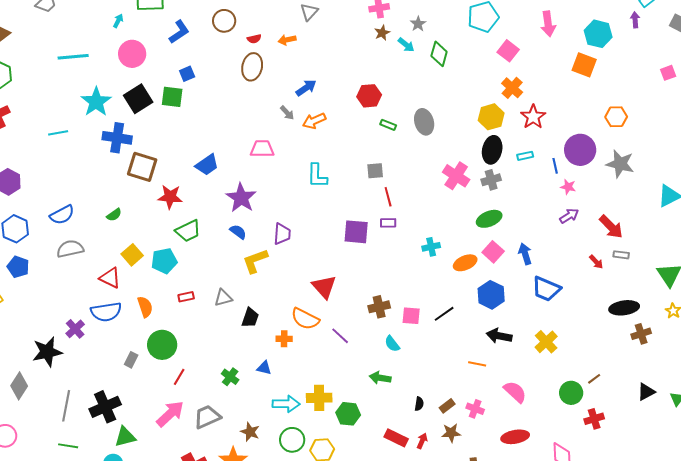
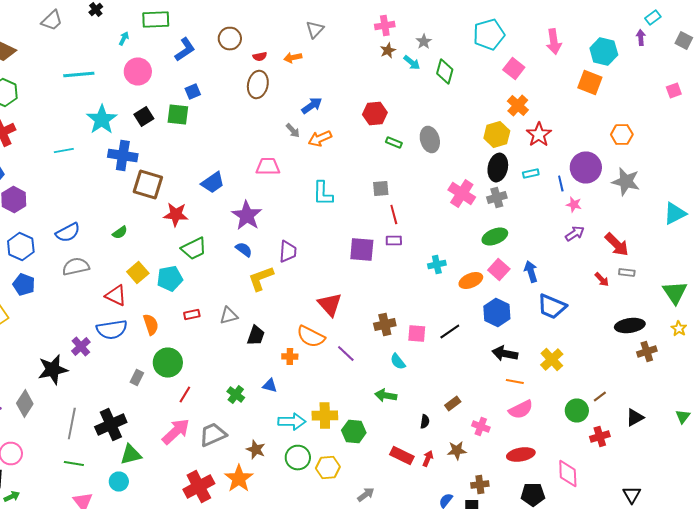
black square: (138, 99) -> (144, 116), size x0.7
orange line: (477, 364) -> (515, 382), moved
pink semicircle: (515, 392) -> (521, 410), turned 110
black triangle: (646, 392) -> (635, 418), moved
brown rectangle: (447, 406) -> (453, 404), moved

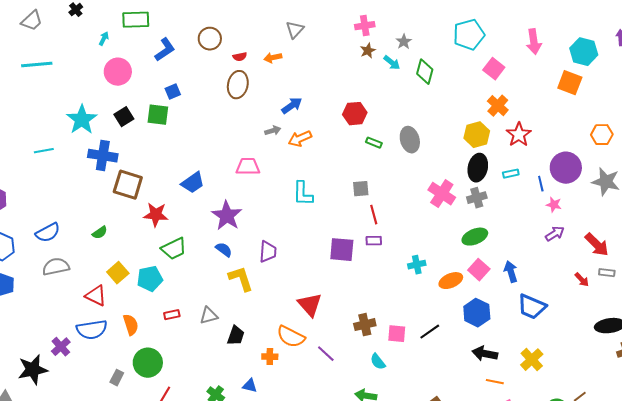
cyan line: (79, 74) -> (37, 65), moved
gray arrow: (293, 130) -> (273, 131), turned -63
yellow L-shape: (261, 278) -> (241, 279), turned 92

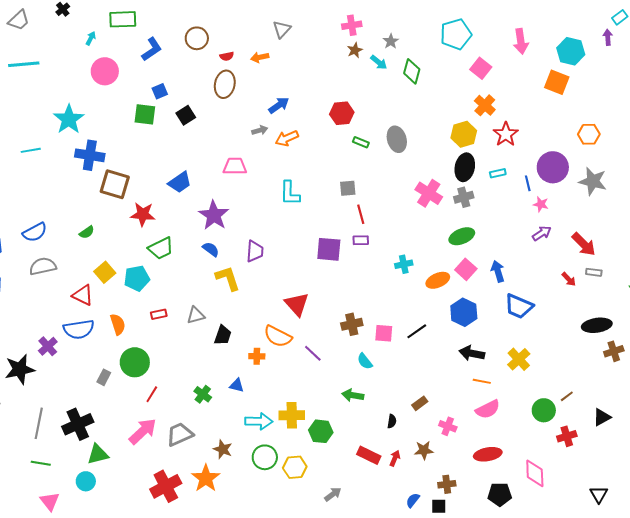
black square: (124, 117) -> (186, 115), moved

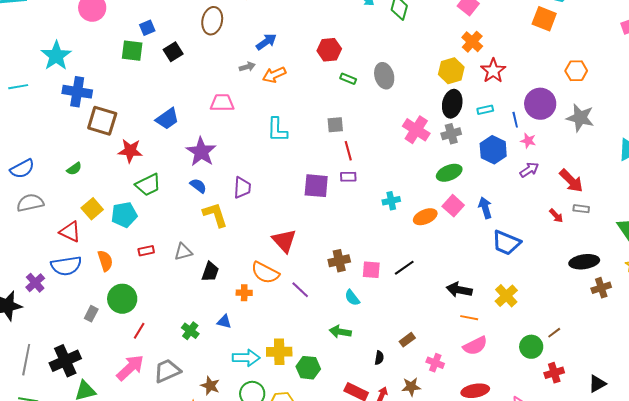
blue hexagon: (464, 312) -> (493, 150), moved
black triangle: (602, 417) -> (597, 384), moved

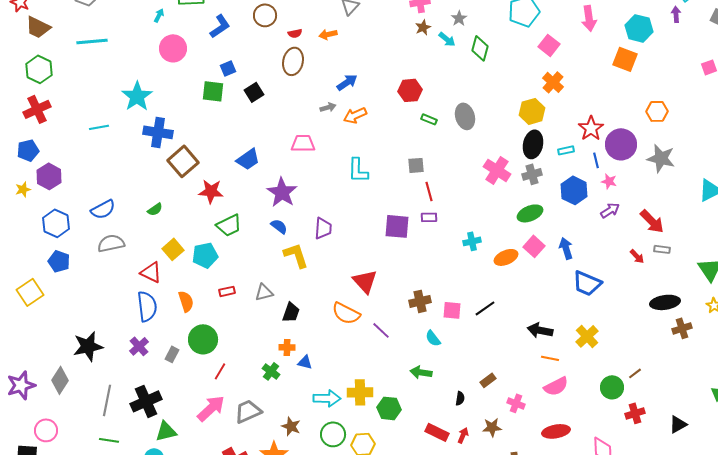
red star: (493, 71) -> (591, 128), moved
brown square: (102, 121) -> (183, 161), turned 32
blue semicircle: (66, 266) -> (147, 306), turned -88
purple cross: (35, 283) -> (139, 346), moved
orange cross: (244, 293) -> (287, 347), moved

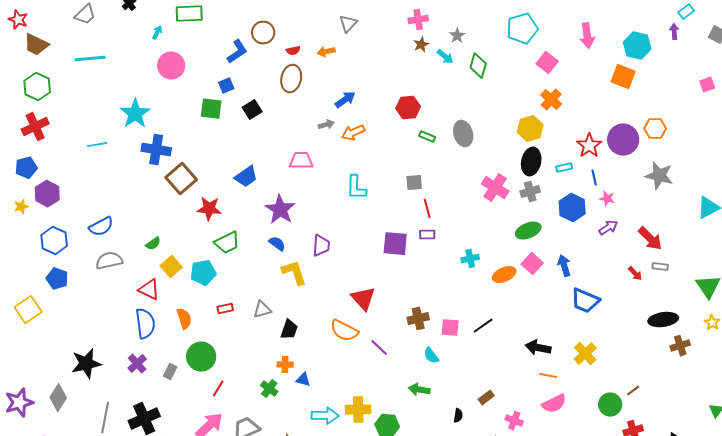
blue L-shape: (220, 26) -> (237, 52), moved
purple circle: (621, 144) -> (623, 140), moved
green semicircle: (155, 209) -> (153, 244), moved

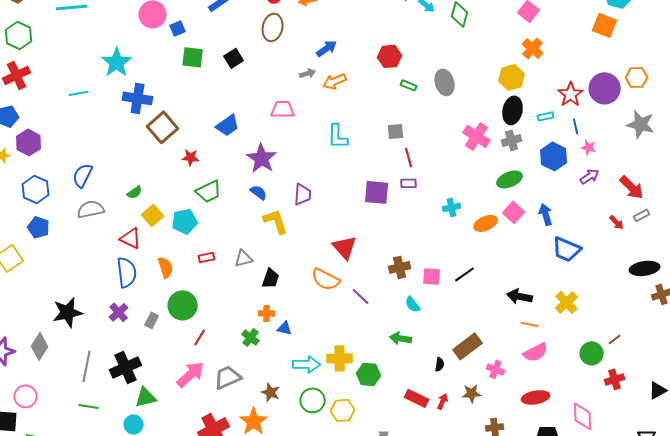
blue square: (226, 86) -> (178, 28), moved
red star: (209, 209) -> (191, 157), size x0.7
blue semicircle: (101, 227) -> (83, 175), turned 145
gray rectangle: (660, 267) -> (642, 215), turned -35
brown rectangle: (486, 398) -> (468, 346), size x1.8

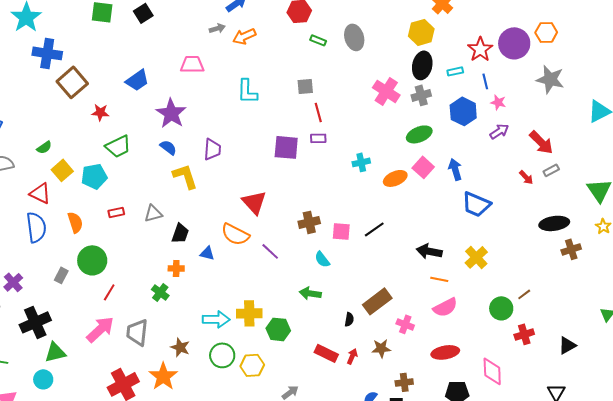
purple cross: (119, 312) -> (13, 282), moved
blue triangle: (285, 328) -> (207, 253), moved
gray trapezoid: (228, 377) -> (137, 332), turned -60

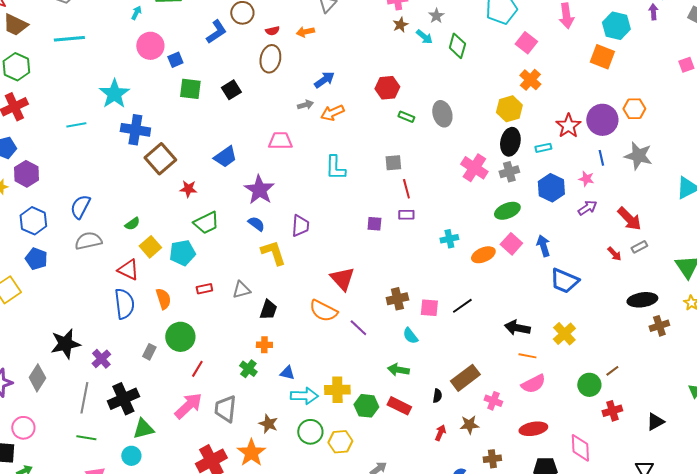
blue line: (485, 81) -> (601, 158), moved
purple square: (286, 147) -> (374, 224), size x0.6
blue triangle: (207, 253) -> (287, 373), moved
red rectangle: (326, 353) -> (399, 406), moved

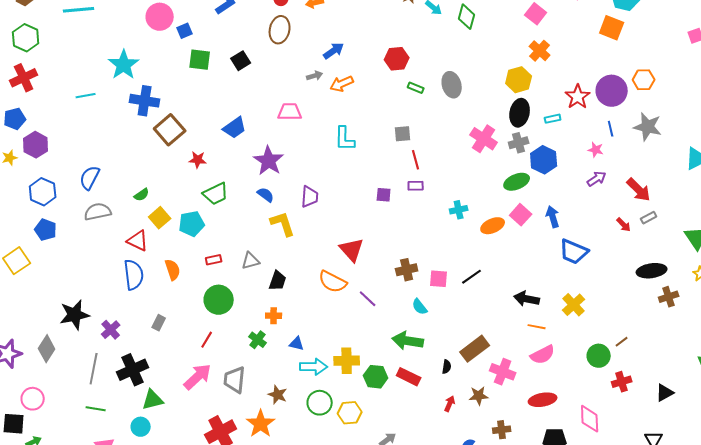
blue hexagon: (551, 188) -> (544, 160), moved
green circle: (180, 337) -> (219, 300), moved
green arrow: (398, 370) -> (408, 341), size x1.4
pink cross: (493, 401) -> (503, 372), size x1.4

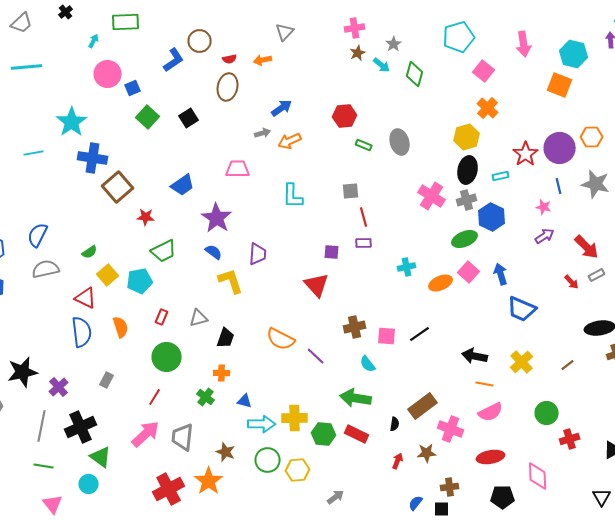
green square: (200, 60) -> (148, 117), turned 35
red triangle: (352, 250) -> (317, 285), moved
red rectangle: (214, 260) -> (162, 317), turned -56
brown line: (622, 342) -> (568, 365), moved
green triangle: (153, 400) -> (101, 457), turned 50

